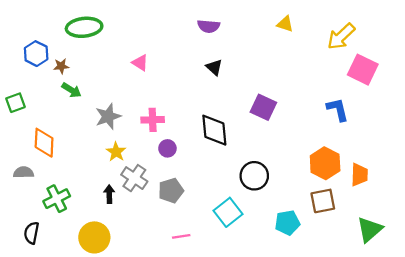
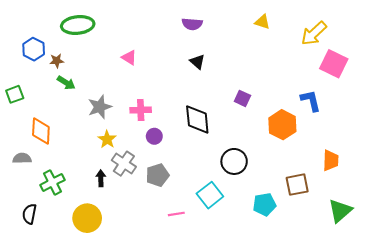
purple square: (263, 107) -> (242, 98), size x0.7
orange hexagon: (325, 163) -> (282, 125), moved
pink line: (181, 236) -> (176, 214), moved

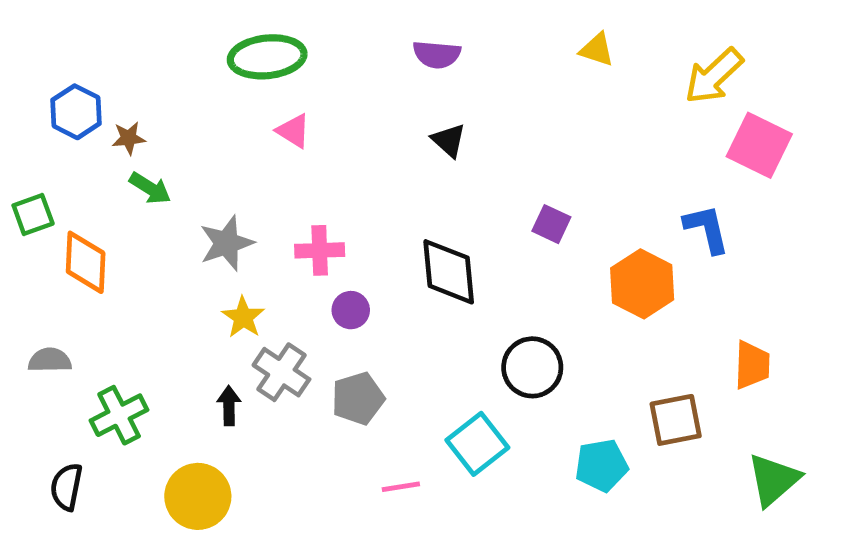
green ellipse: (78, 25) -> (267, 57), moved
orange diamond: (41, 131) -> (86, 262), moved

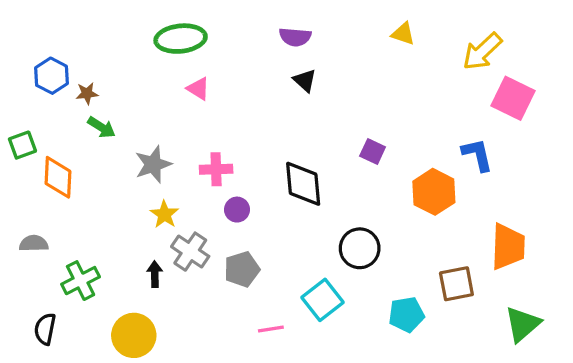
black triangle: (449, 140) -> (305, 81), moved
orange trapezoid: (752, 365) -> (508, 247), size x1.4

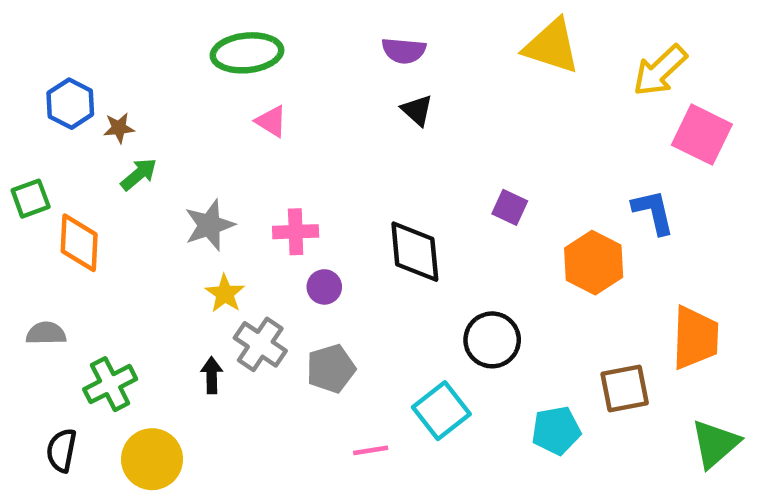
yellow triangle: (403, 34) -> (552, 46), size x1.8
green arrow: (102, 127) -> (139, 174), turned -72
yellow circle: (134, 335) -> (152, 459), moved

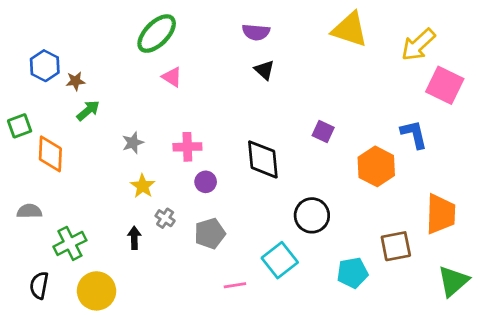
green ellipse: (247, 53) -> (157, 34), turned -39
gray star: (209, 225) -> (133, 143), size x0.7
gray cross: (260, 344) -> (165, 218), size x0.6

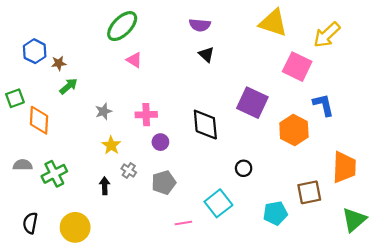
pink square: (445, 85) -> (297, 67), moved
purple square: (323, 131) -> (252, 103), size x1.8
black circle: (312, 215) -> (244, 168), size x0.6
green cross: (70, 243) -> (54, 174), moved

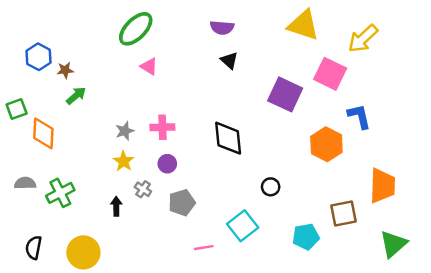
purple square: (252, 103) -> (285, 94), moved
gray star: (104, 111) -> (125, 131), moved
purple circle: (160, 142) -> (167, 164), moved

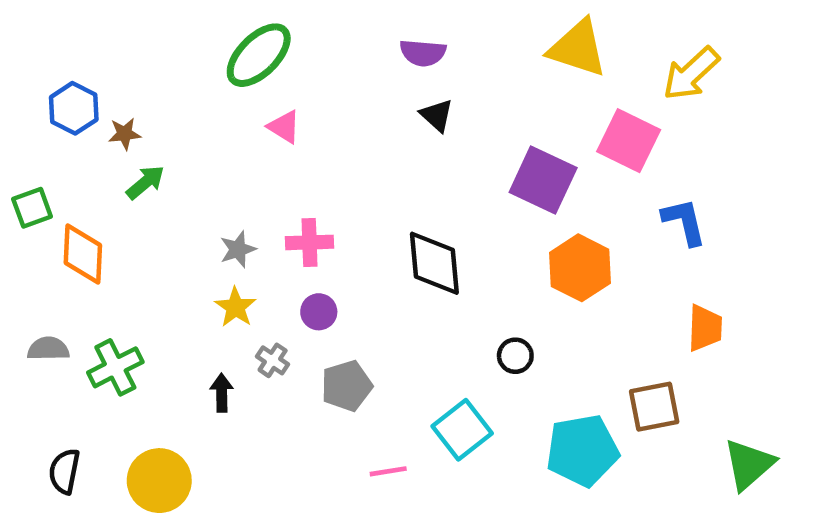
orange hexagon: (326, 144) -> (580, 268), moved
orange trapezoid: (382, 186) -> (705, 328), moved, size x0.7
cyan pentagon: (306, 237) -> (582, 451), size x1.4

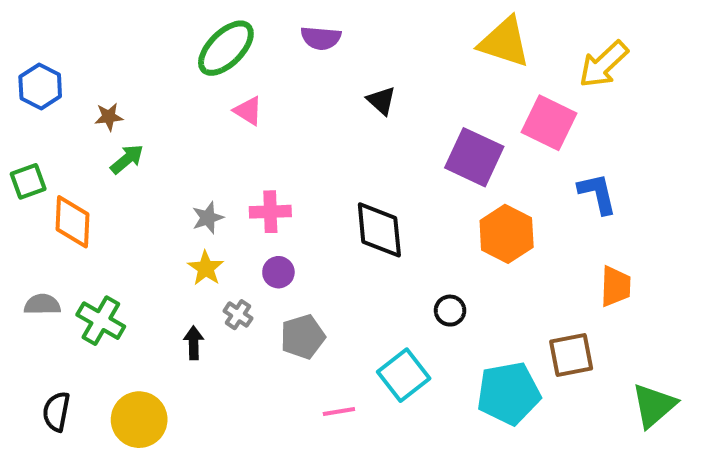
purple semicircle: (423, 53) -> (321, 38), moved
blue hexagon: (74, 108) -> (40, 86), moved
green cross: (115, 367) -> (101, 321), turned -33

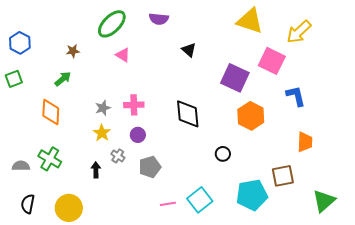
brown star: (109, 117) -> (73, 51), moved
green square: (28, 181) -> (14, 79), moved
orange diamond: (73, 222) -> (51, 112), moved
gray semicircle: (42, 305) -> (21, 166), moved
cyan square: (404, 375) -> (200, 200), moved

